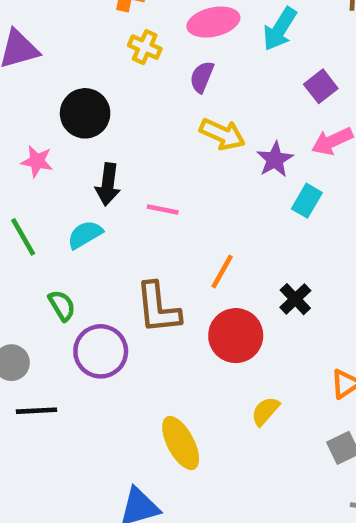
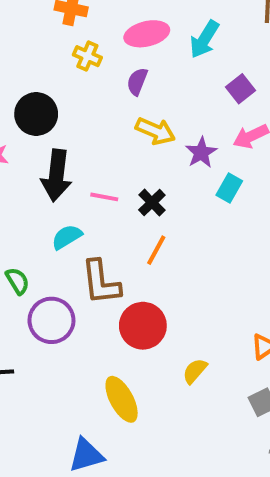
black arrow: (108, 184) -> (56, 175), size x1.4
cyan semicircle: (85, 235) -> (67, 237), moved
black cross: (295, 299) -> (152, 203), moved
red circle: (236, 336) -> (143, 326), moved

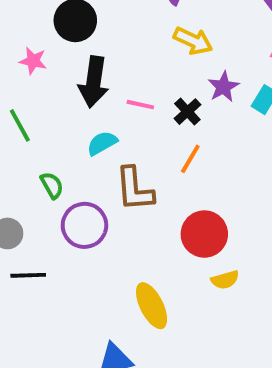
purple star: (201, 153) -> (223, 87), moved
red circle: (143, 326) -> (204, 234), moved
yellow semicircle: (195, 371) -> (225, 280), turned -148

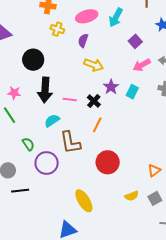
pink star: (33, 61) -> (14, 93), moved
yellow semicircle: (225, 280) -> (132, 196), moved

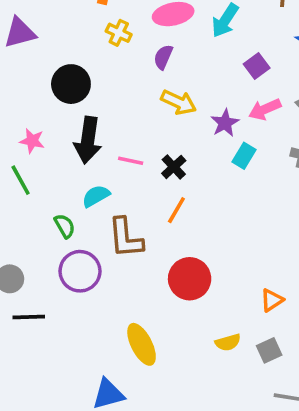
purple star: (111, 87) -> (225, 123), moved
green semicircle: (28, 144) -> (65, 226), moved

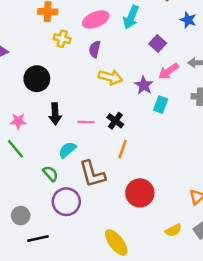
black arrow: (88, 140) -> (55, 114), size x0.7

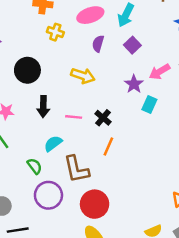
purple square: (158, 43) -> (132, 45), moved
purple semicircle: (95, 49) -> (98, 44), moved
yellow arrow: (110, 77) -> (83, 76), moved
red circle: (140, 193) -> (95, 204), moved

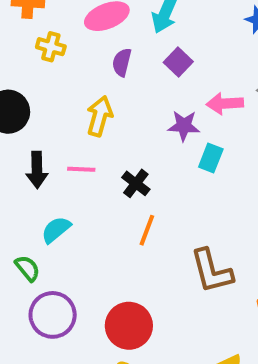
pink arrow: (160, 72) -> (225, 103), turned 30
yellow arrow: (83, 76) -> (100, 116), turned -90
purple star: (134, 84) -> (184, 126), turned -30
pink line: (74, 117) -> (81, 169), moved
brown L-shape: (76, 169) -> (212, 271), moved

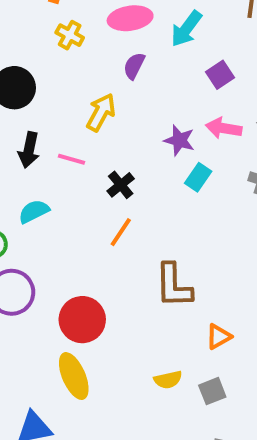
purple square: (178, 62) -> (220, 75), moved

